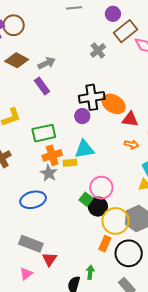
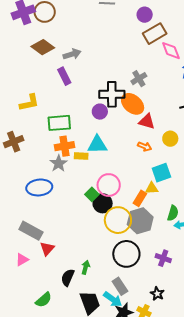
gray cross: (98, 50) -> (139, 79), moved
orange rectangle: (105, 244) -> (140, 198), moved

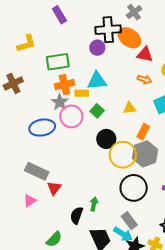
pink circle: (109, 185) -> (71, 116), moved
yellow triangle: (152, 188) -> (129, 108), moved
green square: (92, 194) -> (97, 111), moved

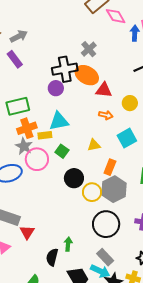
yellow circle: (123, 155) -> (92, 192), size x0.7

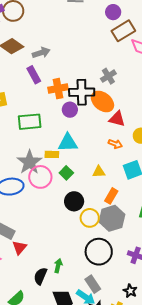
orange cross: (27, 128) -> (58, 89), moved
gray star: (24, 146) -> (29, 162), size x1.4

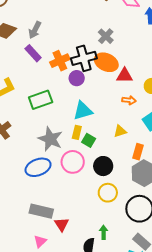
gray arrow: (41, 53) -> (35, 30), turned 150
yellow rectangle: (52, 154) -> (77, 132), moved, turned -64
pink circle: (40, 177) -> (73, 162), moved
yellow circle: (90, 218) -> (108, 193), moved

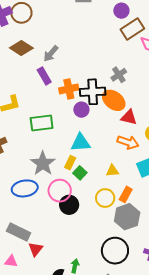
orange arrow: (129, 100) -> (128, 142), size x1.5
black circle: (103, 166) -> (69, 205), moved
yellow circle: (108, 193) -> (105, 198), moved
pink triangle: (40, 241) -> (11, 261), turned 40

